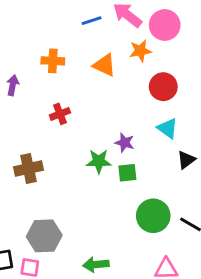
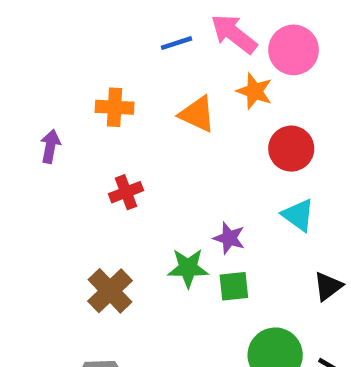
orange star: (140, 51) -> (255, 91), turned 30
black triangle: (186, 160) -> (328, 286), moved
brown cross: (28, 168) -> (110, 291), moved, turned -32

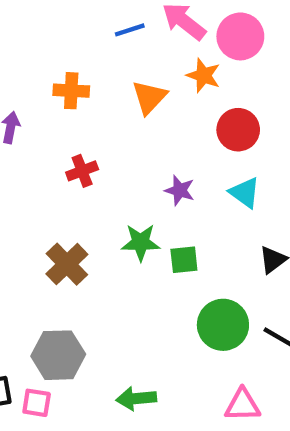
orange triangle: (197, 114) -> (149, 97), turned 48
purple star: (229, 238) -> (180, 190), moved

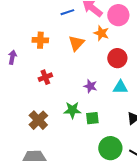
cyan triangle: (245, 193) -> (120, 87), turned -35

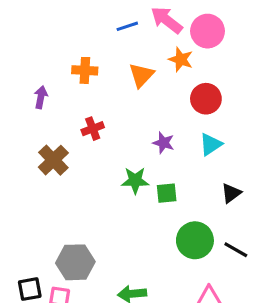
cyan triangle: (120, 87) -> (211, 144), turned -35
brown cross: (38, 120) -> (53, 160), moved

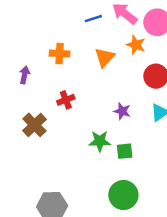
green circle: (195, 240) -> (123, 195), moved

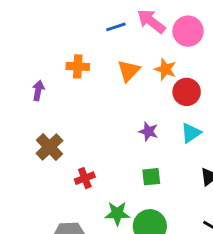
orange star: (136, 45) -> (165, 69), moved
red cross: (66, 100) -> (85, 178), moved
green star: (100, 141) -> (117, 213), moved

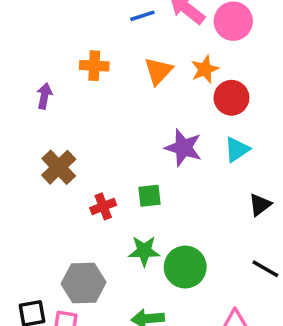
orange star: (165, 69) -> (205, 69), turned 30
purple star: (148, 131) -> (183, 148), size x1.5
green square: (151, 177) -> (150, 196), moved

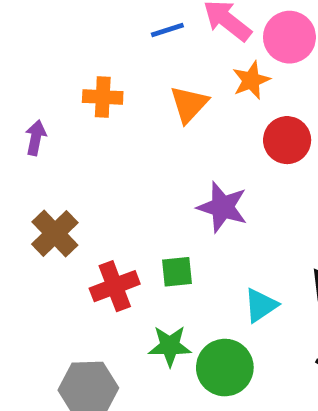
orange star: (205, 69) -> (251, 80), moved
cyan triangle: (237, 149) -> (261, 305), moved
red cross: (103, 206) -> (115, 286), size x1.4

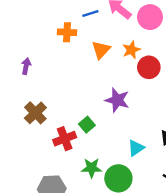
orange star: (251, 80) -> (131, 50), moved
orange cross: (103, 97) -> (67, 32), moved
green square: (177, 272) -> (87, 125), moved, turned -35

